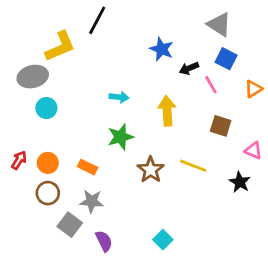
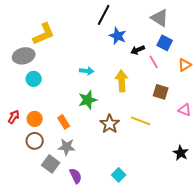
black line: (97, 20) -> (104, 15), moved
orange rectangle: (88, 167) -> (64, 122), turned 32
black star: (240, 182) -> (181, 153), moved

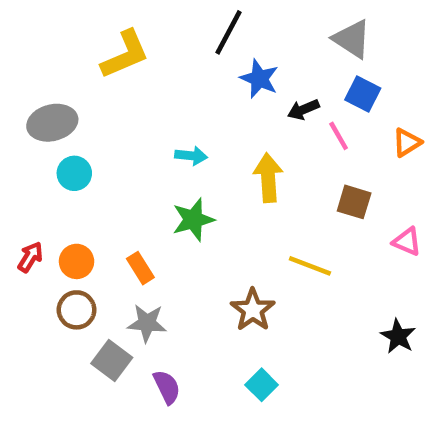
yellow L-shape: (44, 34) -> (125, 54), moved
brown star: (110, 124) -> (253, 310), moved

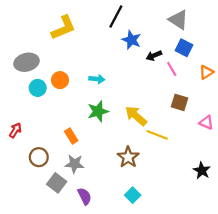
yellow arrow: (268, 178) -> (136, 116), moved, turned -45
orange circle: (77, 261) -> (60, 80), moved

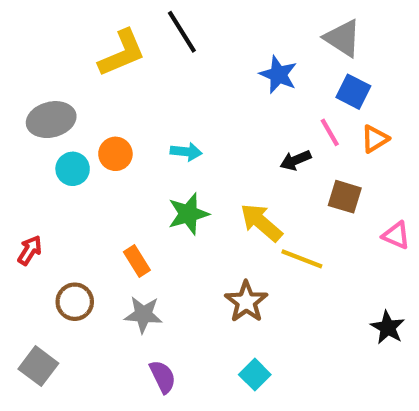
black line: (116, 16) -> (182, 32), moved, turned -60
blue star: (131, 40) -> (278, 75), moved
black arrow: (154, 56) -> (295, 160), moved
orange triangle: (206, 72) -> (375, 139), moved
gray square: (57, 183) -> (38, 366), moved

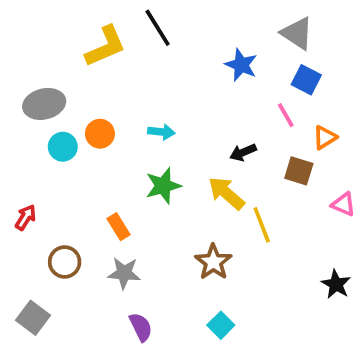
orange triangle: (375, 139) -> (325, 137), moved
black arrow: (295, 160) -> (243, 152), moved
yellow line: (302, 259) -> (262, 225), turned 48

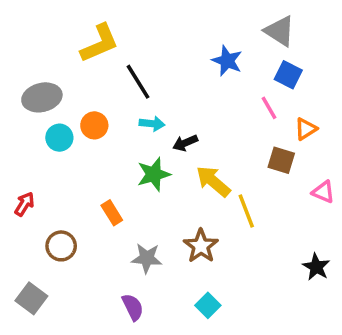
black line: (158, 28) -> (138, 82), moved
black arrow: (243, 152) -> (185, 143), moved
gray star: (124, 273) -> (147, 258), moved

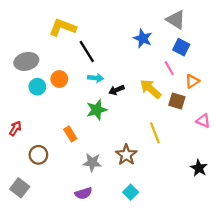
yellow L-shape: (100, 43) -> (63, 27), turned -136
yellow arrow: (213, 181) -> (150, 89), moved
purple semicircle: (133, 307) -> (83, 193), turned 98

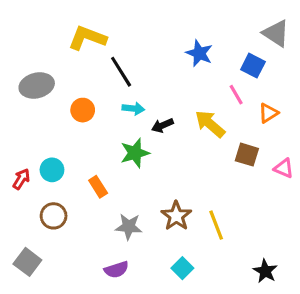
gray triangle: (176, 20) -> (276, 33), moved
cyan circle: (37, 87) -> (52, 170), moved
brown square: (177, 101) -> (247, 155), moved
yellow line: (155, 133) -> (216, 225), moved
black star: (199, 168) -> (265, 271), moved

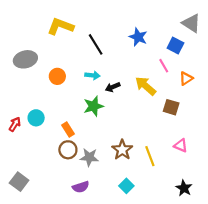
black line: (121, 72) -> (96, 44), moved
pink triangle: (284, 168) -> (181, 146), moved
brown circle: (54, 216) -> (68, 150), moved

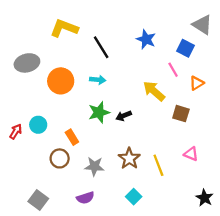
orange circle: (57, 76) -> (61, 81), size x1.5
black arrow: (113, 87) -> (124, 116), moved
brown circle: (68, 150) -> (60, 158), moved
gray square: (19, 182) -> (38, 200), moved
black star: (184, 188) -> (205, 198), moved

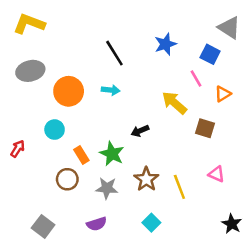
yellow L-shape: (64, 28) -> (29, 24), moved
blue star: (146, 39) -> (165, 44), turned 30
green star: (99, 112) -> (112, 154), moved, turned -30
cyan circle: (38, 125) -> (55, 130), moved

